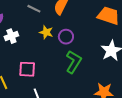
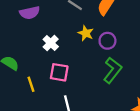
white cross: (11, 36) -> (51, 43), moved, turned -32

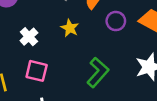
purple circle: (107, 41) -> (116, 21), moved

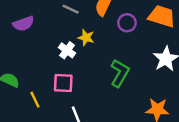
white cross: (29, 37) -> (67, 50), moved

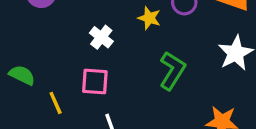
yellow star: (86, 38) -> (149, 18), moved

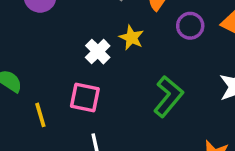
yellow star: (149, 18) -> (132, 38), moved

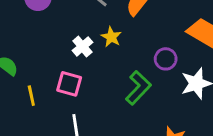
purple circle: (190, 26) -> (166, 59), moved

